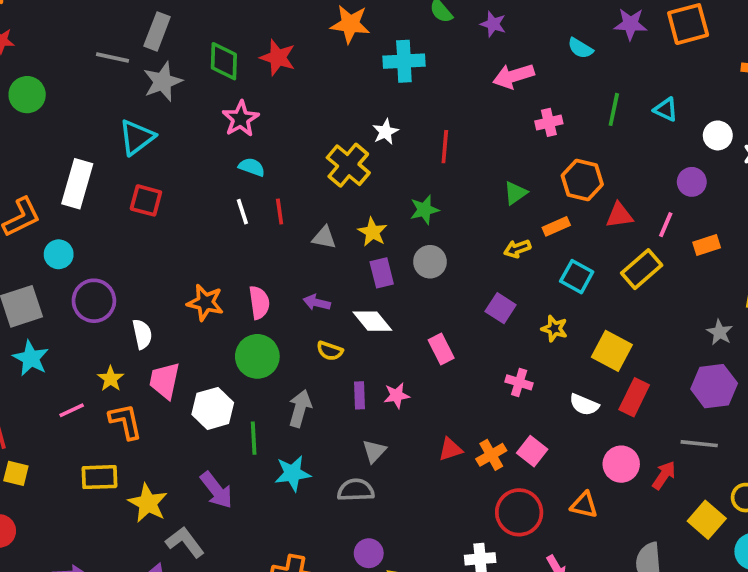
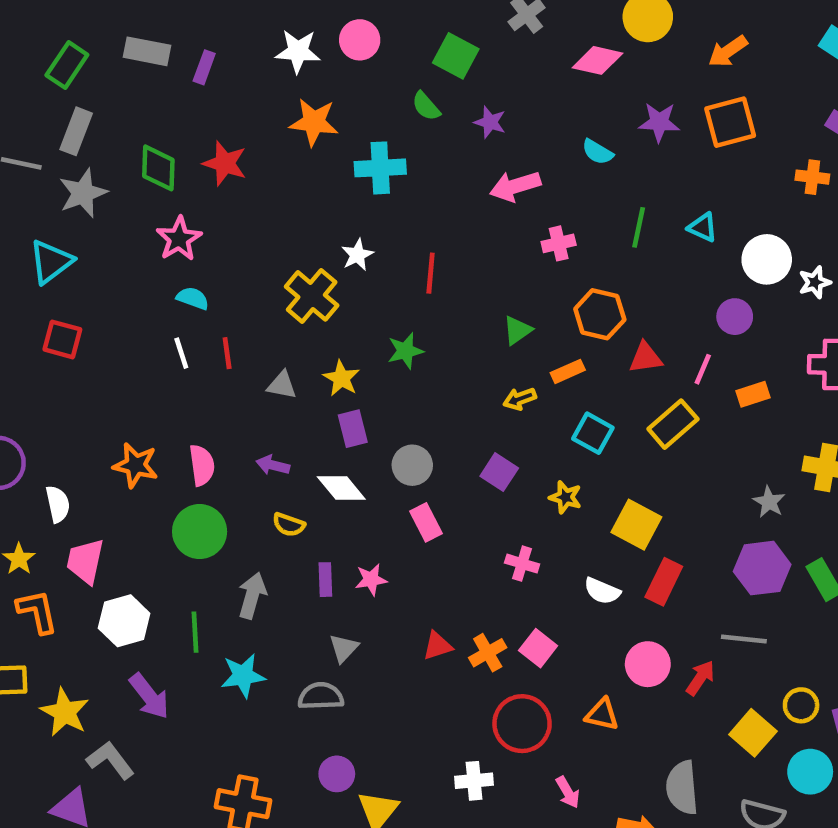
white circle: (718, 135) -> (767, 259), size x1.4
gray circle: (430, 262) -> (412, 465), moved
white hexagon: (213, 408) -> (124, 621), moved

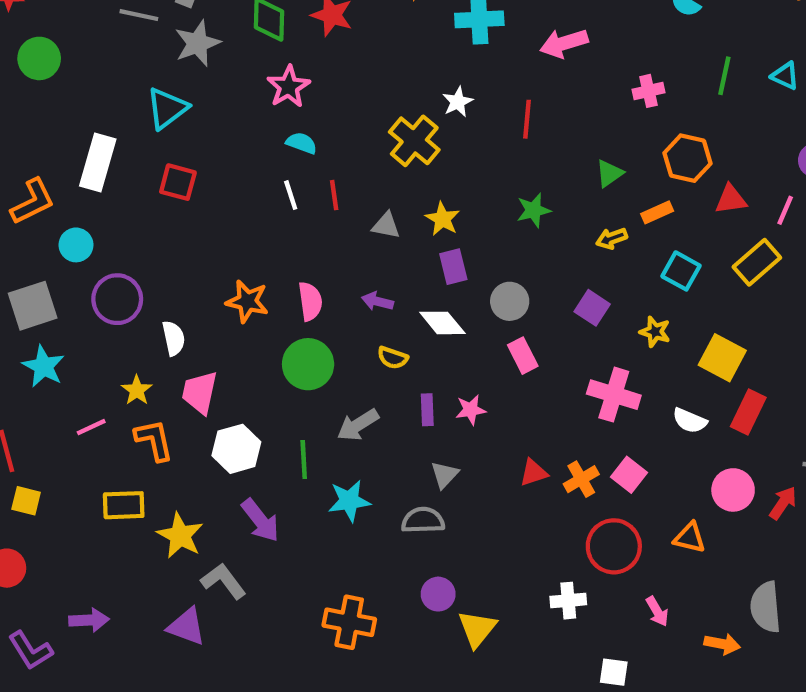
pink arrow: (515, 186) -> (564, 43), moved
green star: (405, 351) -> (534, 210), moved
pink cross: (522, 564) -> (614, 395), size x1.6
gray arrow: (252, 596) -> (358, 425), turned -138

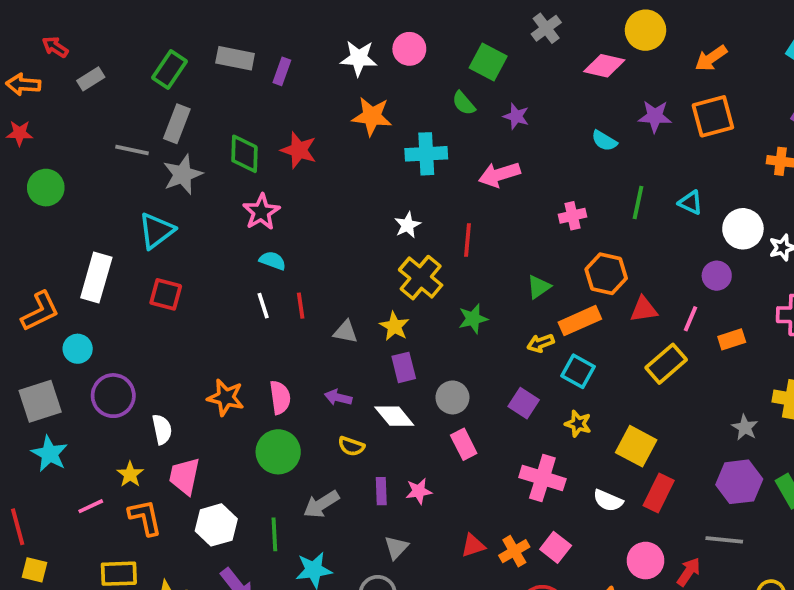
yellow cross: (414, 141) -> (421, 278), moved
orange rectangle: (657, 212) -> (580, 321), size x1.5
cyan square: (681, 271) -> (578, 371), moved

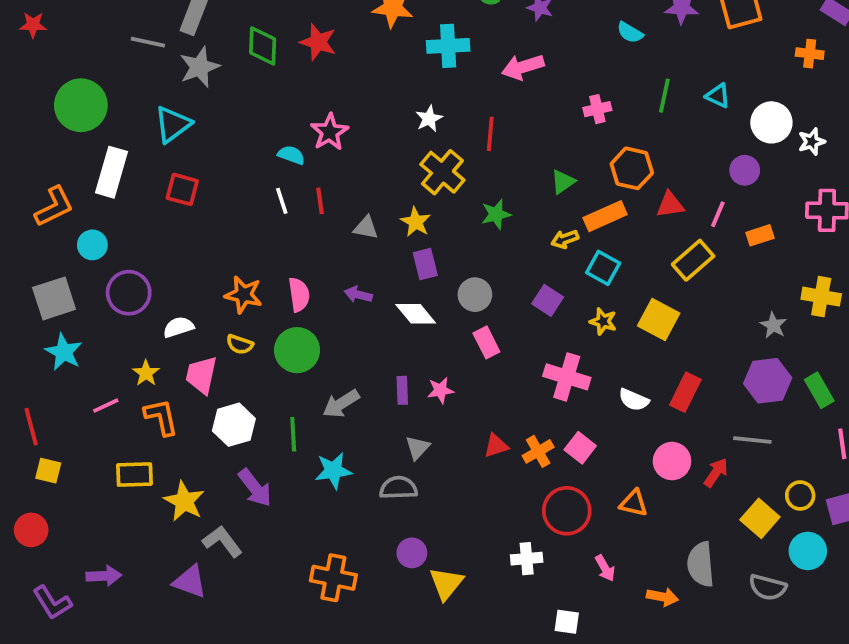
green circle: (46, 188) -> (81, 105), moved, size x1.4
pink star: (261, 212) -> (330, 132), moved
white semicircle: (162, 429) -> (178, 327), turned -96
yellow semicircle: (351, 446) -> (240, 344), moved
yellow square: (636, 446) -> (659, 319), moved

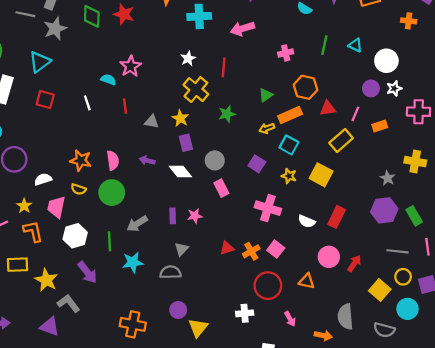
white star: (812, 142) -> (394, 88), moved
white line: (282, 201) -> (87, 103), moved
gray line: (752, 440) -> (398, 251), moved

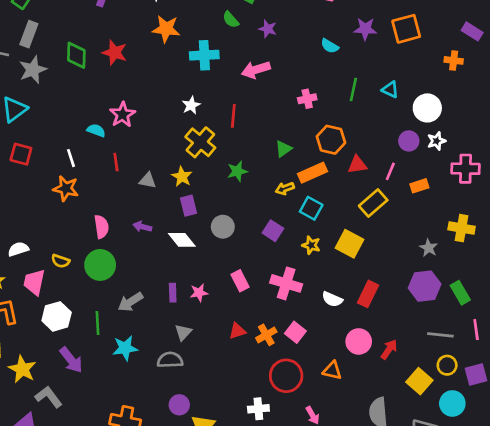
orange star: (81, 160) -> (66, 188), moved
pink rectangle: (221, 188) -> (240, 281), moved

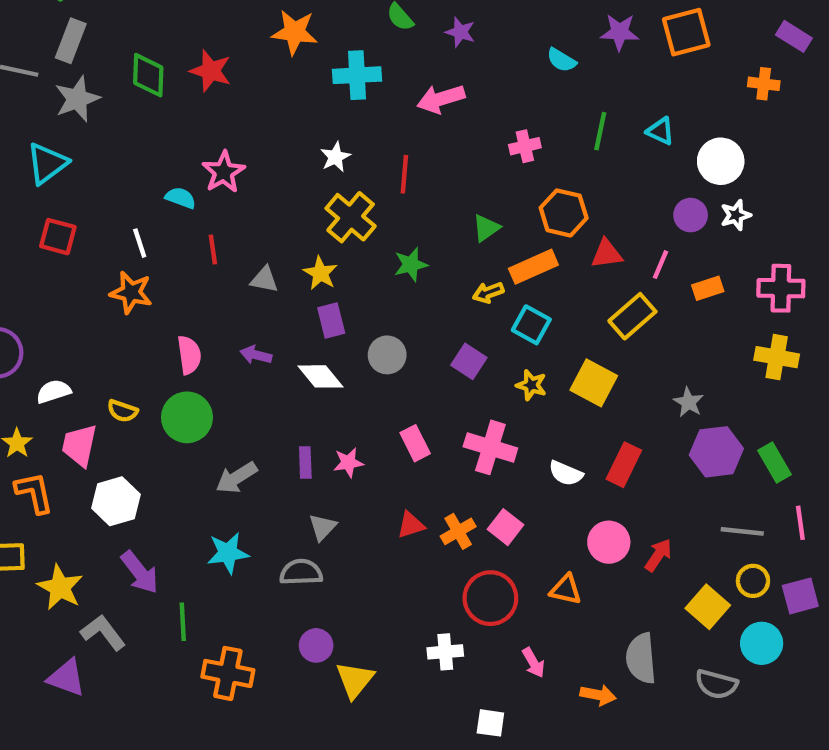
pink cross: (466, 169) -> (781, 288), moved
gray star: (429, 248) -> (688, 402), moved
green line: (97, 323) -> (183, 622), moved

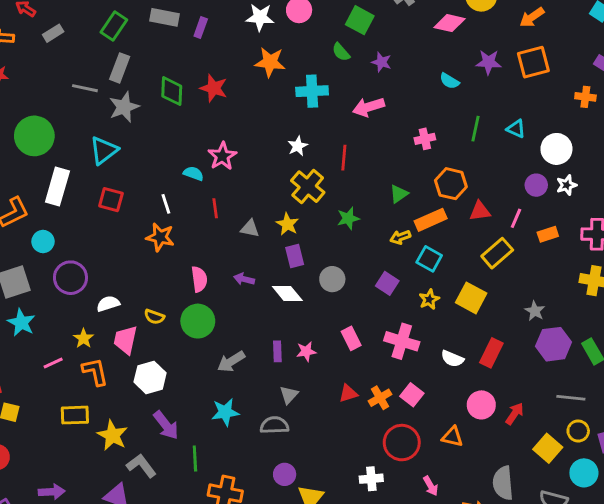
yellow star: (531, 385) -> (429, 299), turned 30

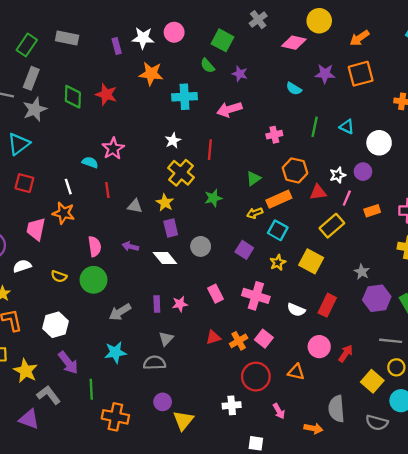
purple rectangle: (201, 27) -> (117, 46), moved, turned -35
white star: (567, 185) -> (338, 175), moved
pink trapezoid: (125, 340) -> (36, 229), moved

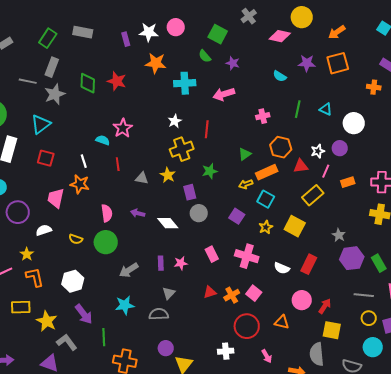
yellow cross: (181, 173) -> (182, 149), turned 30
purple rectangle: (171, 228) -> (190, 192), moved
yellow square: (372, 381) -> (332, 330), moved, turned -30

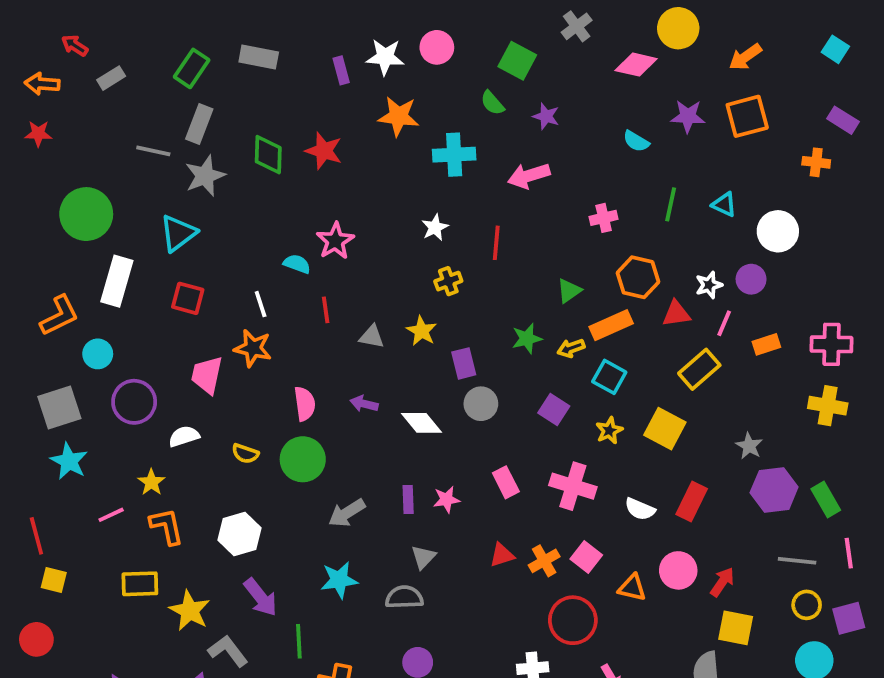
yellow cross: (182, 149) -> (448, 281), size x0.6
green star: (210, 171) -> (527, 339), moved
orange triangle: (282, 322) -> (632, 588), moved

